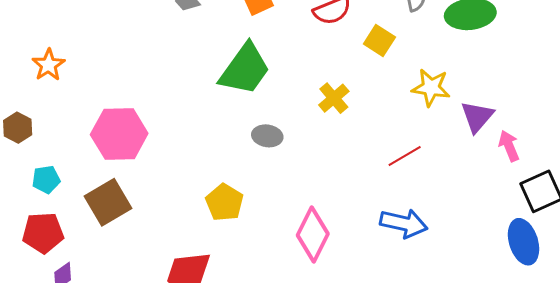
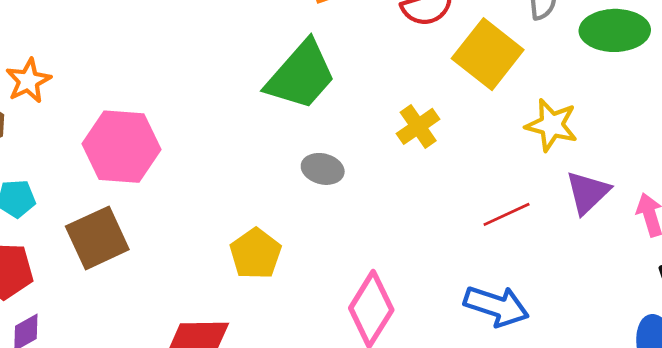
yellow square: (379, 40) -> (488, 54), size x1.6
orange star: (49, 65) -> (28, 81), moved
purple triangle: (477, 117) -> (588, 193), moved

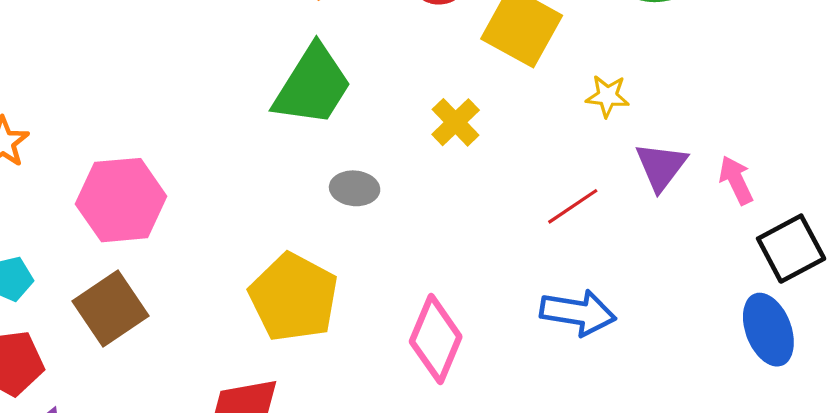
yellow star: (552, 125) -> (607, 96), size x0.7
yellow pentagon: (256, 254) -> (294, 297), size x1.5

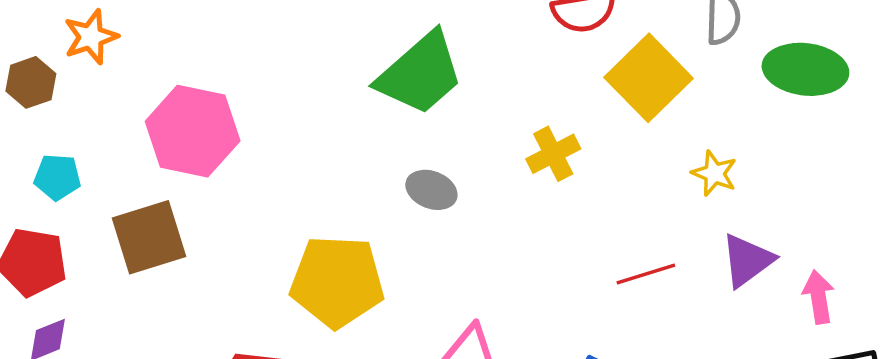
yellow pentagon: (294, 297) -> (337, 281), turned 30

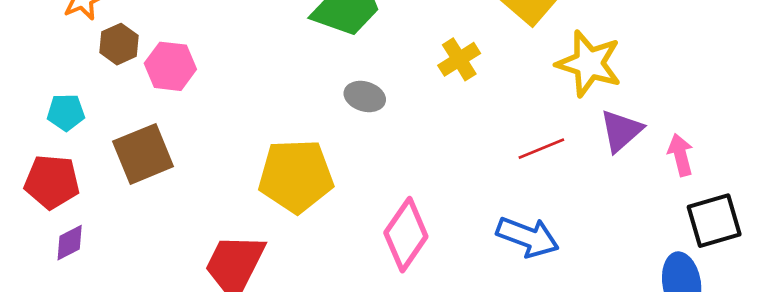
brown hexagon: (31, 82) -> (119, 44), moved
pink hexagon: (193, 131) -> (170, 66), size x0.7
yellow star: (714, 173) -> (589, 64), size x1.8

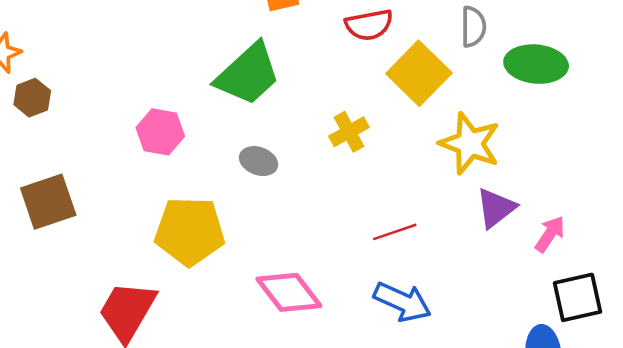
pink hexagon: (170, 66) -> (160, 132), moved
red line: (541, 149) -> (395, 232), moved
pink arrow: (680, 155) -> (550, 234), turned 45
pink diamond: (406, 235) -> (289, 292), turned -76

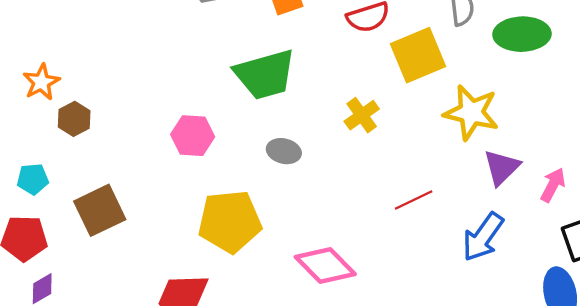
yellow square: (419, 73) -> (418, 55), turned 30
green trapezoid: (248, 74) -> (265, 75), turned 34
blue arrow: (402, 302) -> (483, 237), moved, turned 108

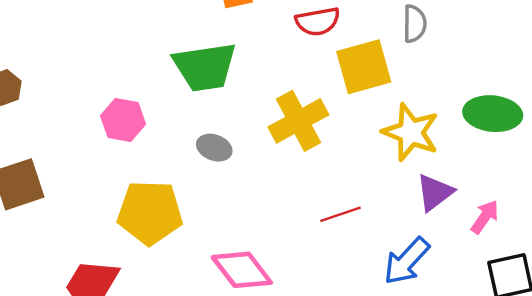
green ellipse: (522, 34) -> (493, 114), moved
yellow cross: (362, 115) -> (298, 121), size x1.6

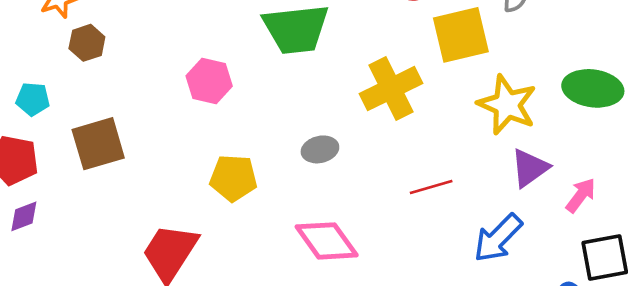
gray ellipse: (214, 148) -> (320, 149), moved, turned -36
yellow pentagon: (150, 213) -> (233, 178), size x0.7

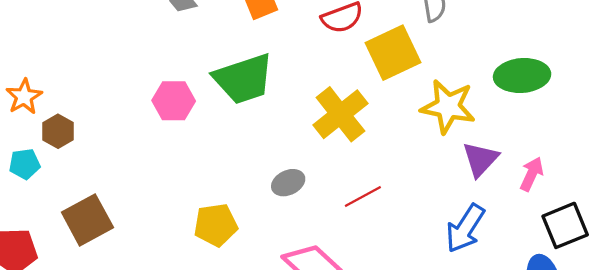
pink hexagon: (209, 81) -> (174, 101), moved
cyan pentagon: (33, 99) -> (24, 164), moved
red line: (431, 187) -> (363, 196), moved

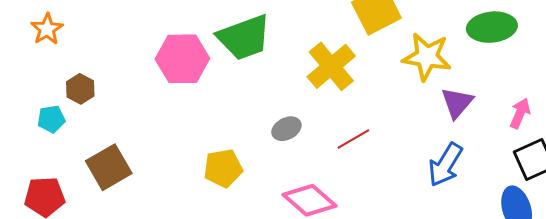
orange star: (24, 97) -> (47, 29), moved
pink hexagon: (174, 101) -> (182, 59), size x1.4
pink arrow: (532, 174) -> (520, 113), moved

